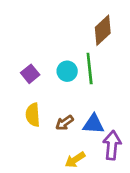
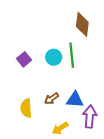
brown diamond: (103, 30) -> (82, 24), turned -40
yellow semicircle: (33, 115) -> (26, 108), moved

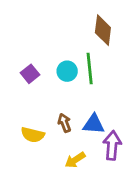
brown arrow: (52, 99) -> (64, 123), turned 104
yellow semicircle: (26, 108) -> (33, 135), turned -72

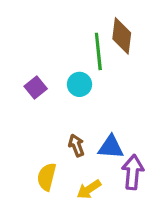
green line: (90, 69) -> (98, 51), moved
yellow semicircle: (33, 135) -> (47, 177), moved, turned 90

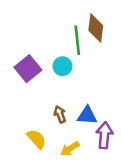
purple square: (36, 87) -> (28, 69), size x1.5
yellow semicircle: (47, 177) -> (37, 139), turned 125

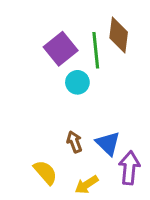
purple square: (28, 69) -> (61, 49), moved
blue triangle: (87, 116) -> (108, 143), turned 40

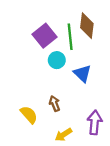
blue triangle: (108, 143) -> (82, 73), moved
yellow semicircle: (45, 172) -> (29, 115), moved

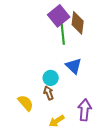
purple square: (45, 36) -> (59, 16), moved
cyan circle: (57, 60) -> (51, 78), moved

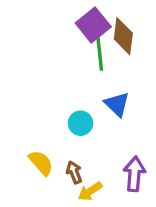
brown arrow: (49, 93) -> (74, 172), moved

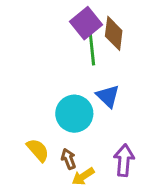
cyan circle: (81, 123) -> (74, 114), size x1.6

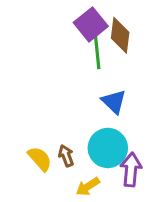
cyan circle: (74, 114) -> (108, 148), moved
brown arrow: (68, 159) -> (66, 156), moved

